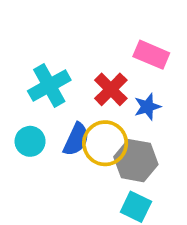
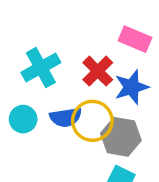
blue star: (147, 107) -> (131, 87), size x1.4
blue semicircle: (76, 139) -> (66, 117), turned 56

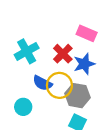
blue semicircle: (66, 117) -> (42, 83), turned 36
cyan circle: (23, 119) -> (23, 107), moved

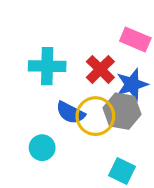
cyan cross: (27, 51) -> (47, 66), turned 30
gray hexagon: (78, 96) -> (122, 111), moved

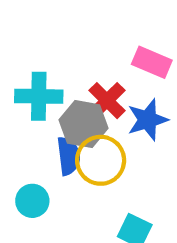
gray hexagon: (122, 111) -> (84, 124), moved
blue semicircle: (70, 113) -> (69, 156), turned -124

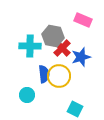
pink rectangle: (152, 62) -> (83, 20), moved
gray hexagon: (84, 124) -> (53, 36), moved

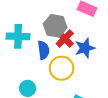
cyan cross: (30, 46) -> (18, 36), moved
blue semicircle: (44, 74) -> (43, 50), moved

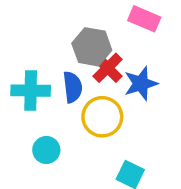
cyan cross: (18, 36) -> (31, 91), moved

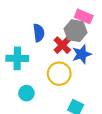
gray hexagon: (92, 47) -> (76, 31), moved
blue semicircle: (73, 87) -> (39, 33), moved

